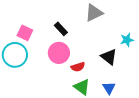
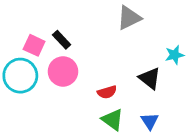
black rectangle: (61, 29) -> (62, 40), moved
pink circle: (59, 53) -> (63, 71), moved

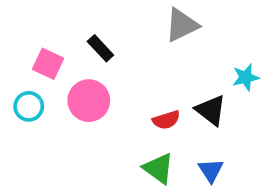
black rectangle: (62, 40) -> (100, 48), moved
cyan circle: (20, 76) -> (29, 106), size x0.6
red semicircle: (107, 92) -> (166, 120), moved

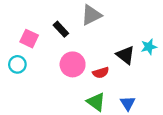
gray triangle: (182, 25) -> (91, 15), moved
pink circle: (89, 101) -> (73, 64), moved
black triangle: (211, 110) -> (125, 55), moved

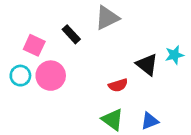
pink circle: (73, 64) -> (51, 76), moved
blue triangle: (128, 103) -> (150, 121), turned 42

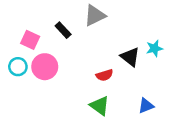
blue triangle: (150, 121) -> (146, 106), moved

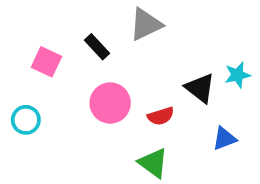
cyan circle: (18, 67) -> (26, 120), moved
pink circle: (45, 67) -> (110, 103), moved
blue triangle: (146, 106) -> (224, 139), moved

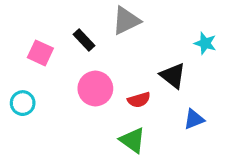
cyan star: (237, 75) -> (205, 43), moved, turned 30

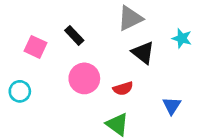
gray triangle: (126, 21) -> (130, 18), moved
black triangle: (173, 76) -> (143, 53), moved
blue triangle: (194, 119) -> (172, 106), turned -36

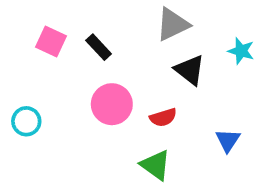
pink square: (36, 47) -> (51, 41), moved

